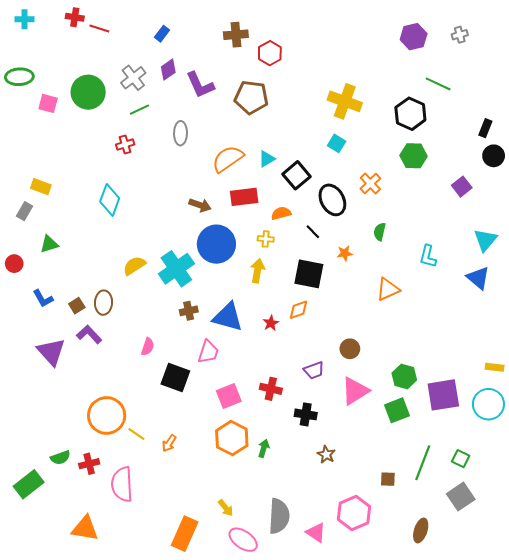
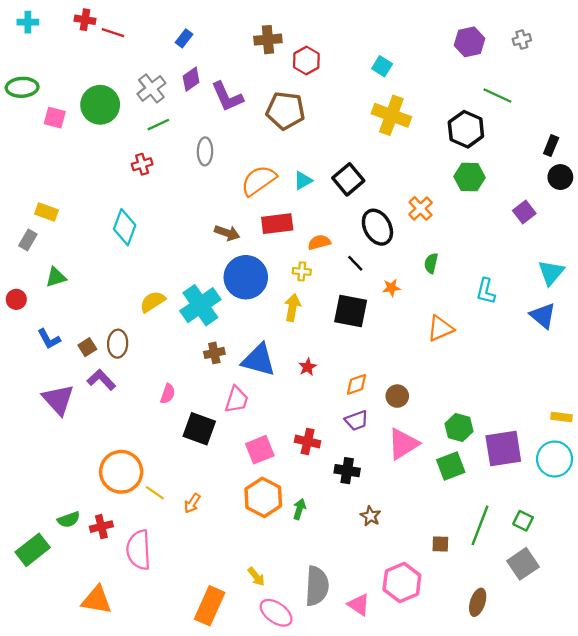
cyan square: (337, 143) -> (382, 66), moved
black square: (296, 175) -> (348, 179), moved
orange diamond: (299, 310) -> (356, 384), moved

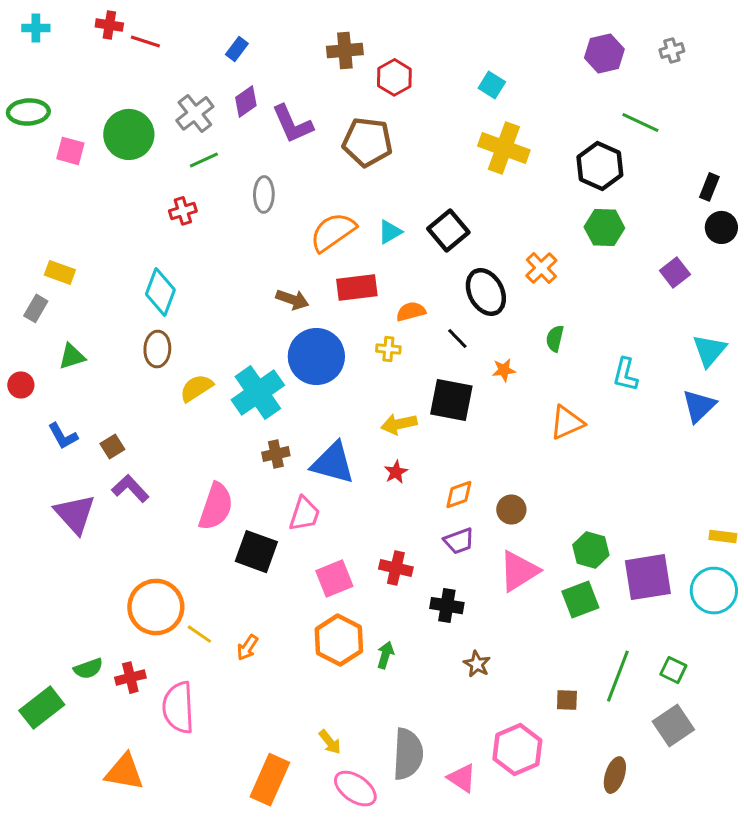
yellow arrow: (292, 308) -> (399, 424), moved, turned -112
blue triangle: (543, 316) -> (699, 406), turned 36
brown ellipse: (118, 344) -> (157, 349), moved
pink semicircle: (168, 394) -> (216, 507), size x1.8

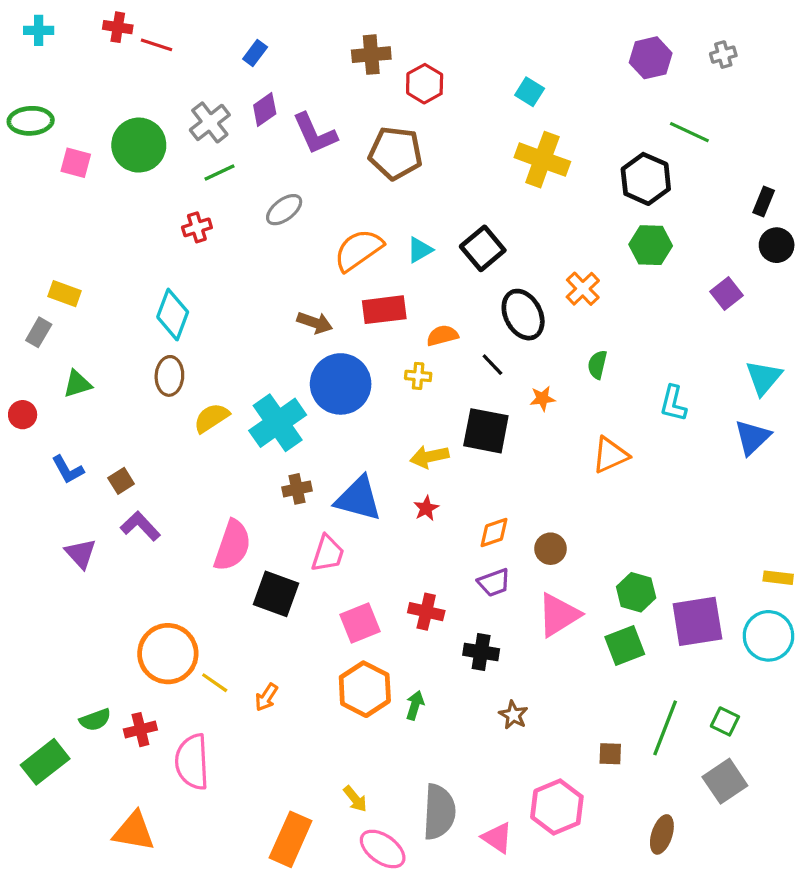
gray ellipse: (264, 194) -> (284, 210), turned 52
purple triangle: (75, 514) -> (81, 554), size x0.7

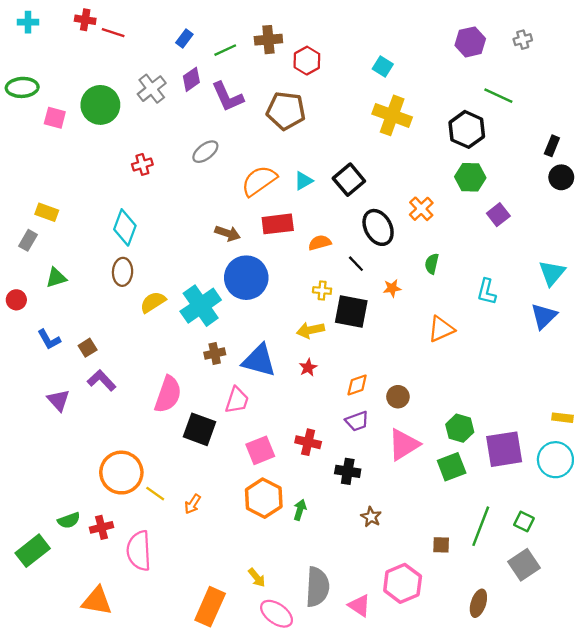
green line: (220, 172) -> (225, 50), moved
purple square: (727, 294) -> (498, 215), moved
yellow cross: (418, 376) -> (322, 290), moved

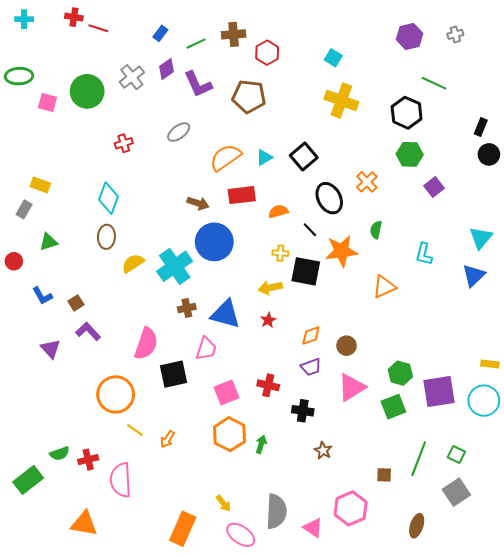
orange star: (392, 288) -> (341, 251), size x2.0
black square: (200, 429) -> (174, 374), turned -32
orange circle: (121, 473) -> (116, 394), moved

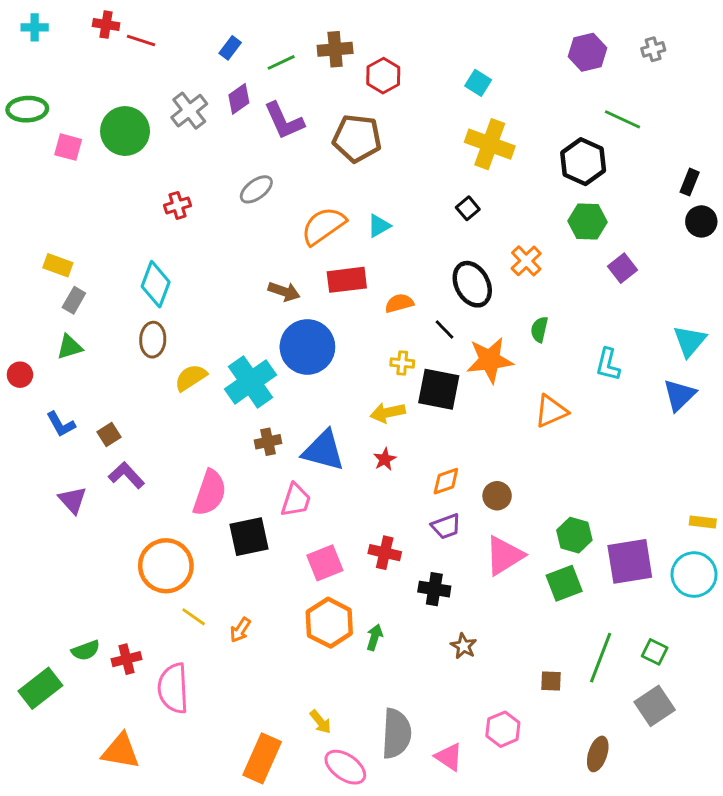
black square: (304, 156) -> (468, 208), moved, size x0.6
gray rectangle: (24, 209) -> (74, 300), moved
pink hexagon: (351, 508) -> (503, 729), size x0.7

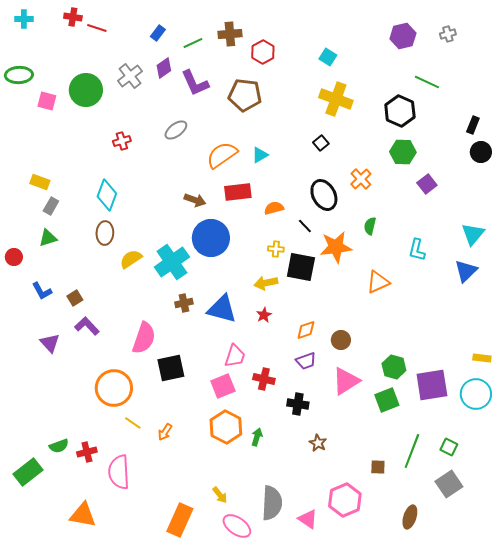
pink trapezoid: (296, 500) -> (235, 356), moved
pink hexagon: (503, 729) -> (345, 500), size x1.4

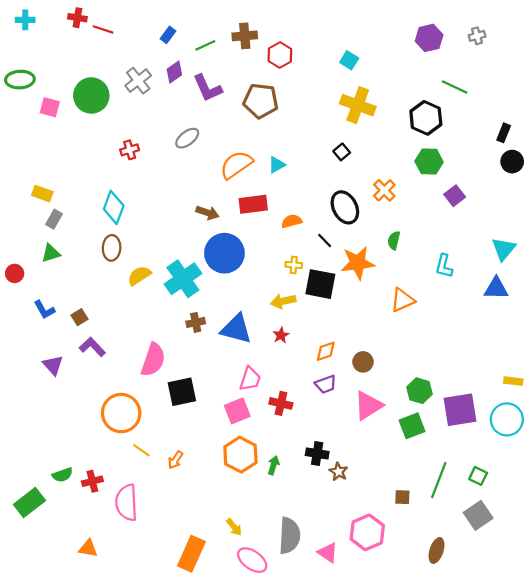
blue triangle: (466, 271) -> (496, 288), turned 45
black cross: (298, 404) -> (317, 454), moved
orange triangle: (83, 515) -> (88, 548), size x0.7

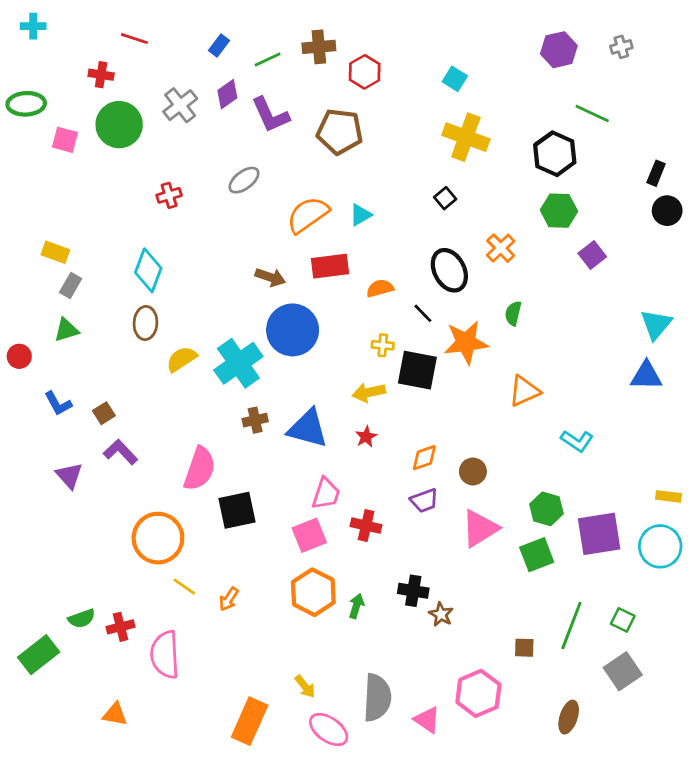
red cross: (77, 18) -> (101, 75), moved
cyan L-shape: (444, 266) -> (577, 441), moved, turned -70

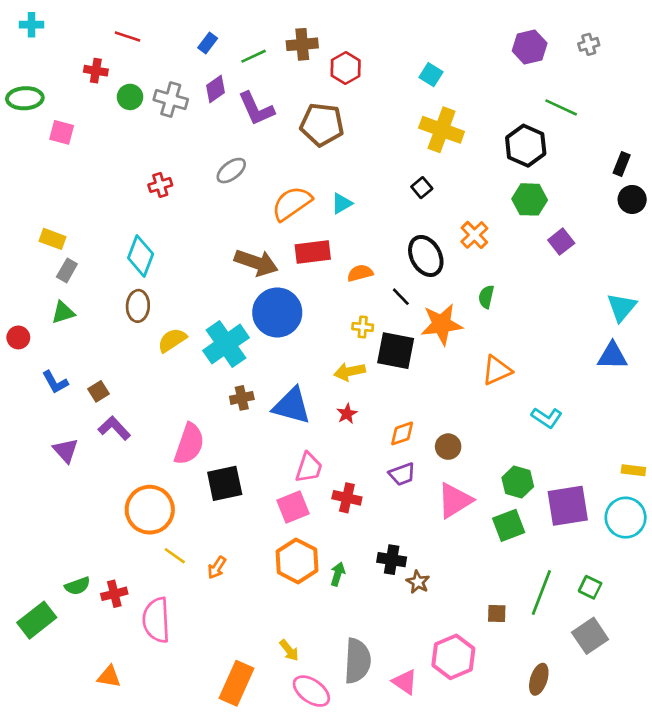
gray cross: (180, 105) -> (171, 100), turned -36
green circle: (119, 125) -> (130, 97), moved, size x0.6
brown arrow: (270, 277) -> (256, 263), size x1.5

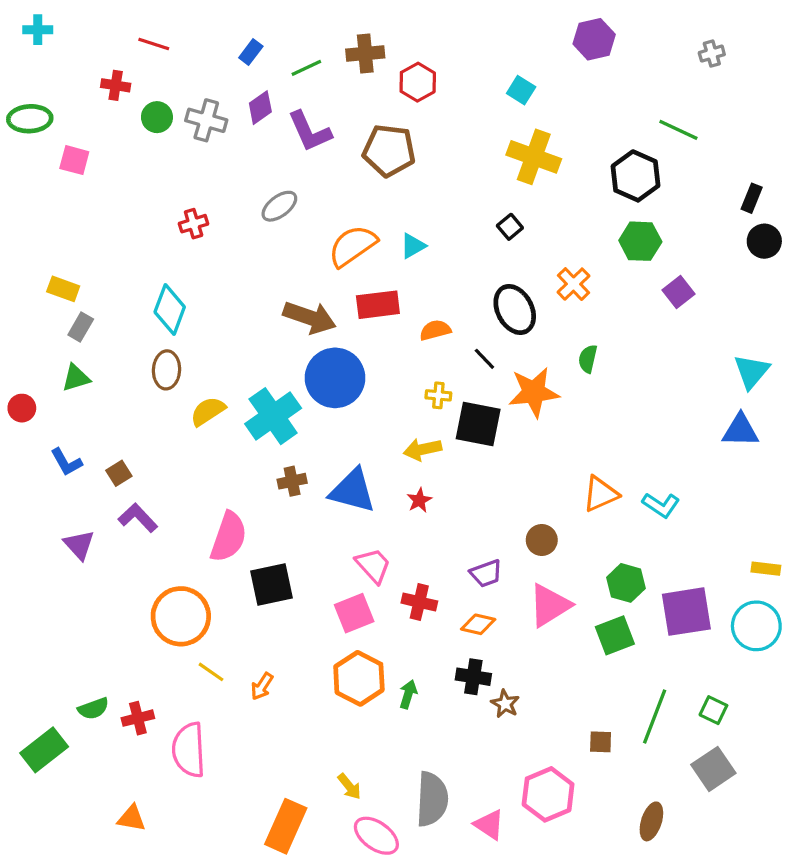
purple hexagon: (530, 47) -> (594, 39), moved
orange triangle: (497, 370) -> (601, 494), moved
orange diamond: (402, 433) -> (478, 624), moved, turned 32
pink trapezoid: (309, 468) -> (373, 565), turned -60

